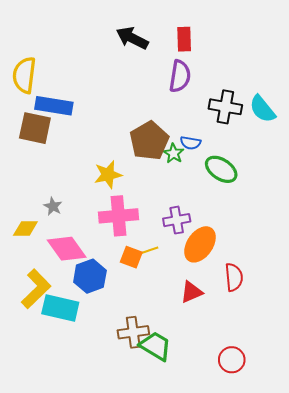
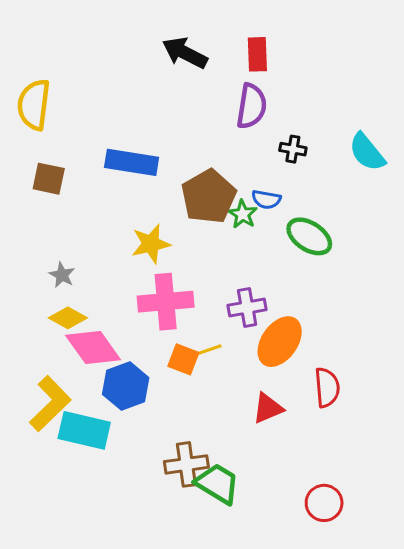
blue rectangle: (54, 106) -> (132, 162), moved
black cross: (225, 107) -> (293, 149), moved, size x0.6
brown square: (35, 128) -> (49, 179), size x0.7
gray star: (53, 206) -> (62, 275), moved
yellow diamond: (25, 229) -> (68, 318), moved, turned 30

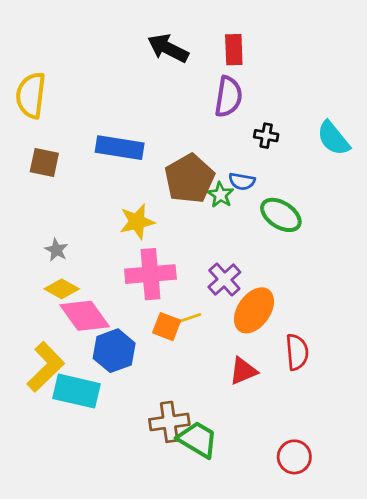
purple cross: (247, 308) -> (224, 279), turned -32

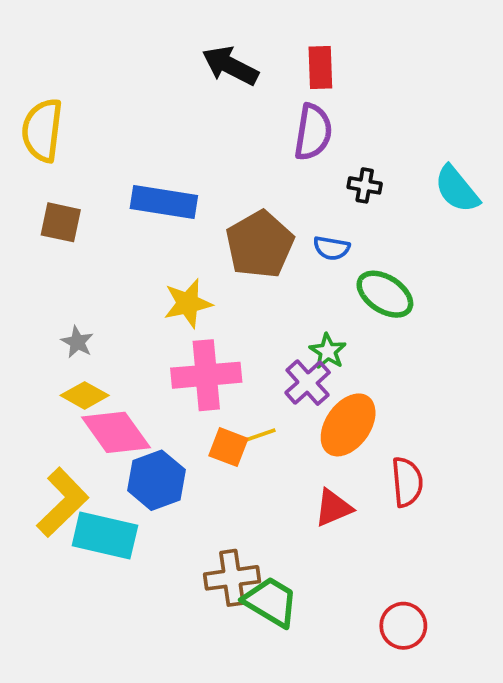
green star: (220, 195) -> (328, 351), moved

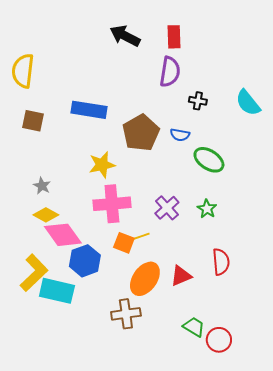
green star: (328, 351) -> (207, 209), moved
orange ellipse: (348, 425) -> (145, 279), moved
green trapezoid: (271, 602) -> (194, 327), moved, size x0.7

